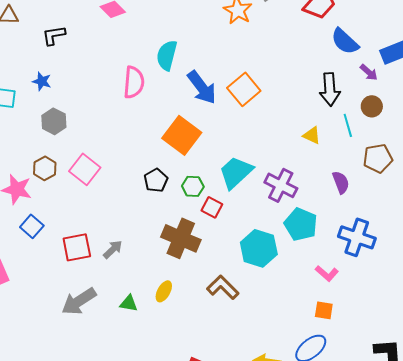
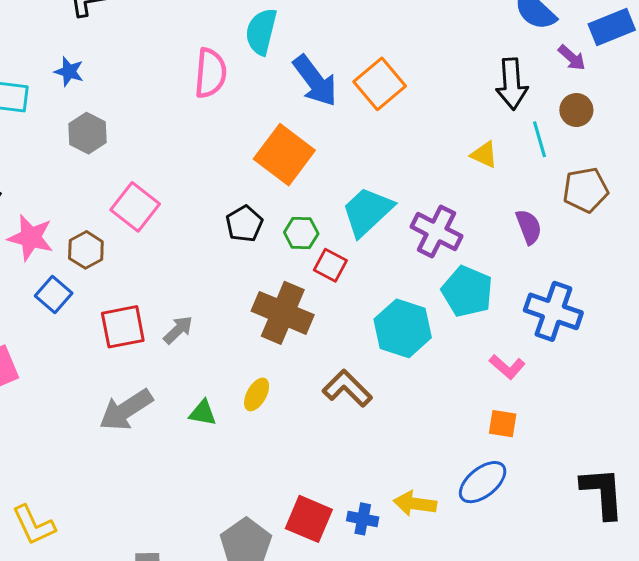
brown hexagon: (45, 168) -> (86, 250), moved

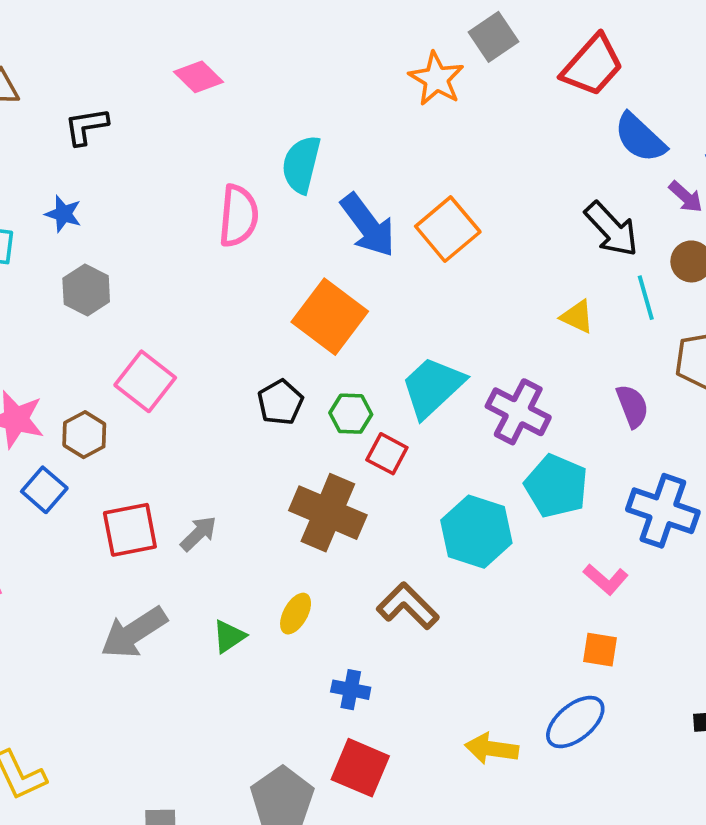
black arrow: (512, 84) -> (611, 229), turned -39
green triangle: (203, 413) -> (229, 636), turned -44
blue cross: (363, 519) -> (351, 690), moved

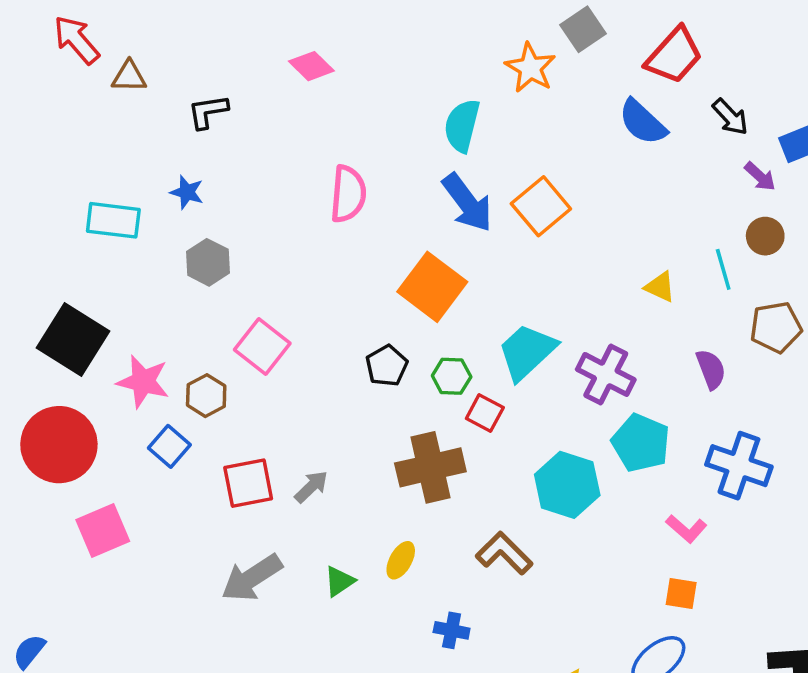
blue semicircle: (640, 138) -> (643, 122), moved
cyan semicircle: (301, 164) -> (462, 126), moved
black arrow: (611, 229) -> (730, 117), moved, size x0.7
brown cross: (328, 513) -> (430, 467), turned -36

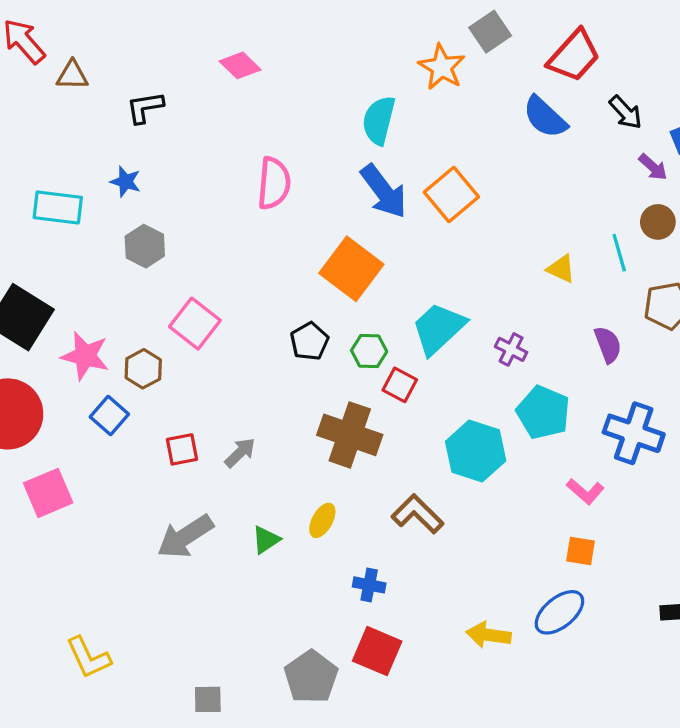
purple cross: (606, 374) -> (511, 349), size x0.6
brown cross: (430, 467) -> (350, 435), turned 32
red square: (248, 483) -> (182, 449), size x0.7

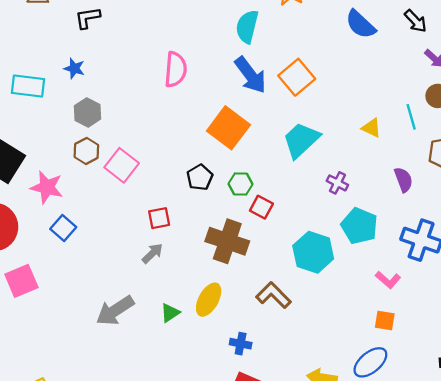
cyan trapezoid: (438, 328) -> (301, 140), moved
brown hexagon: (143, 369) -> (86, 151), moved
red square: (182, 449) -> (159, 218), moved
yellow ellipse: (322, 520) -> (209, 300), size x1.4

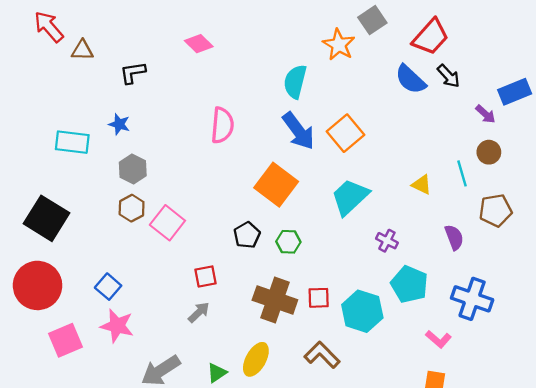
black arrow: (416, 21) -> (449, 76), moved
pink star: (47, 187) -> (117, 326), moved
red square: (261, 207) -> (319, 298), moved, turned -30

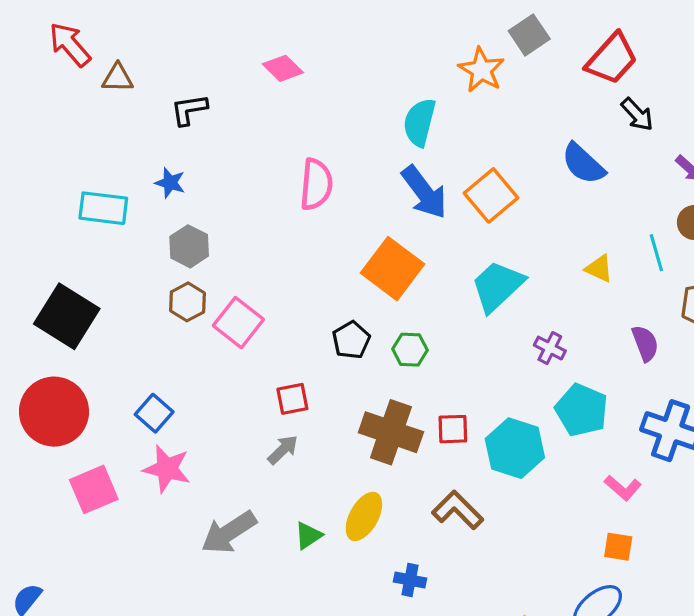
blue semicircle: (410, 79) -> (583, 164), moved

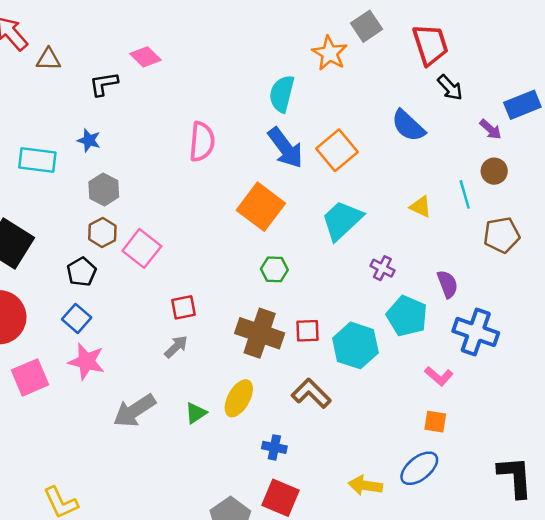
red trapezoid: (612, 59) -> (430, 45), turned -60
pink diamond: (283, 68) -> (145, 57), moved
black pentagon: (351, 340) -> (82, 272), moved
purple semicircle: (645, 343) -> (448, 284), moved

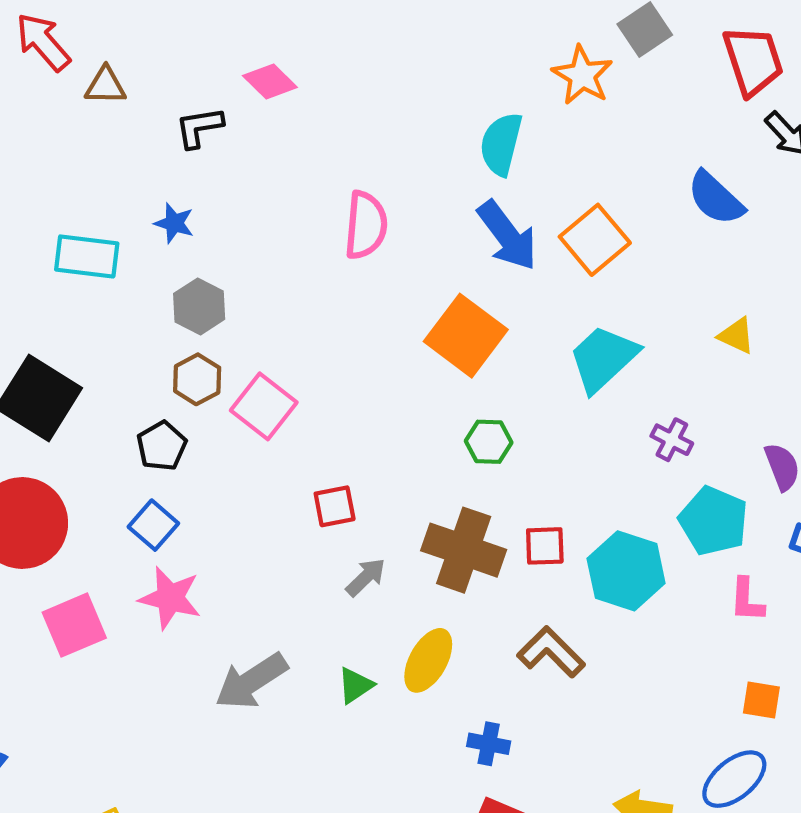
gray arrow: (176, 347) -> (366, 577), moved
pink L-shape: (439, 376) -> (747, 600), moved, turned 52

